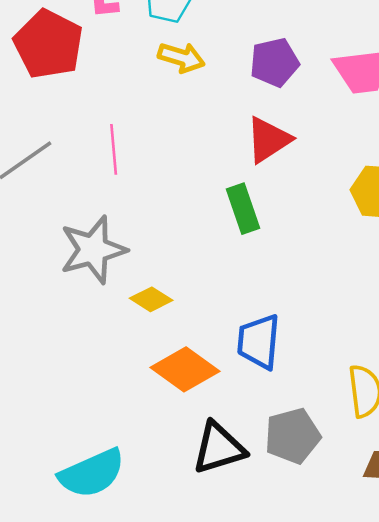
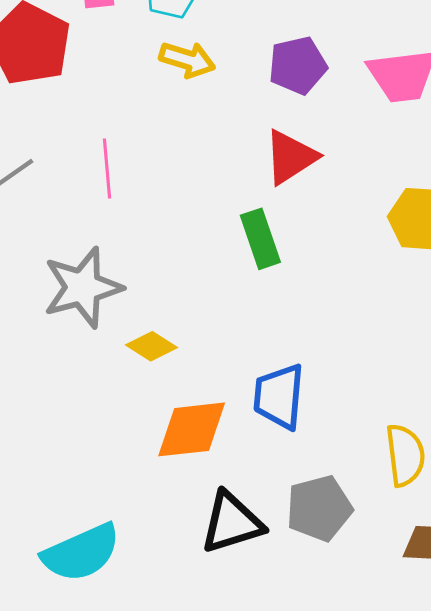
orange diamond: (185, 369) -> (192, 429), turned -42

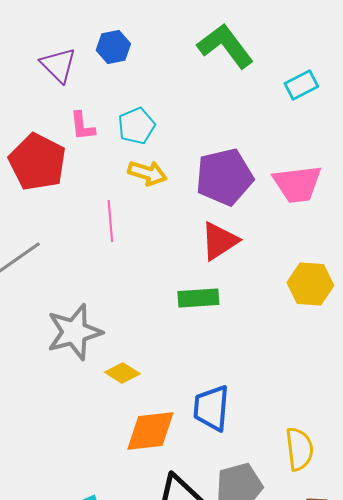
purple pentagon: (298, 65) -> (224, 177), size x1.4
pink line: (107, 169) -> (110, 221), moved
green rectangle: (260, 239) -> (198, 298), turned -75

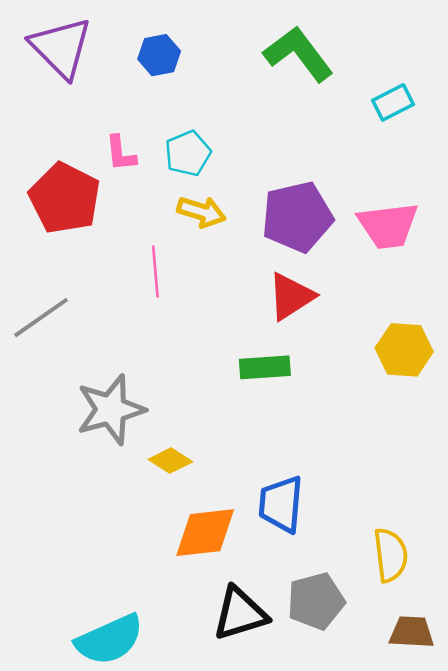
purple triangle: (58, 65) -> (61, 48), moved, size x1.4

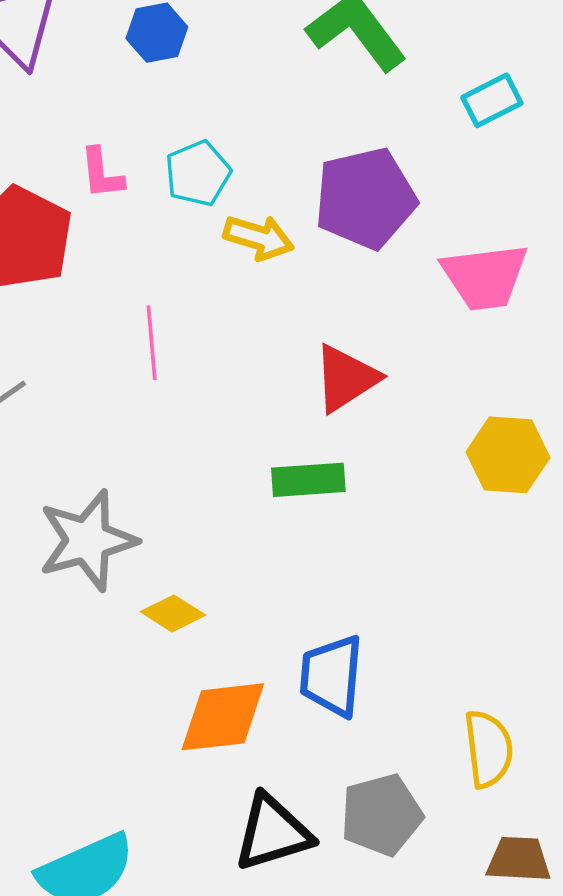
yellow arrow: (201, 212) -> (259, 238), moved
purple pentagon: (297, 217) -> (365, 198), moved

